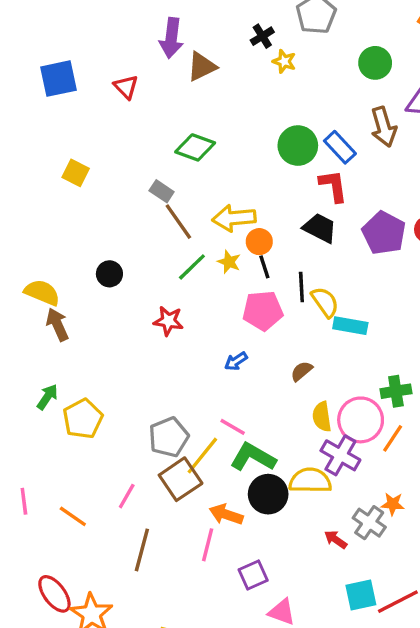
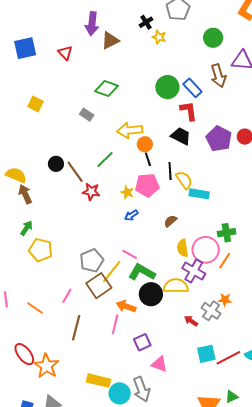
brown line: (178, 222) -> (75, 172), moved
yellow star: (229, 262) -> (127, 192), moved
green arrow: (47, 397) -> (26, 228), moved
yellow pentagon: (83, 419) -> (41, 250), turned -30

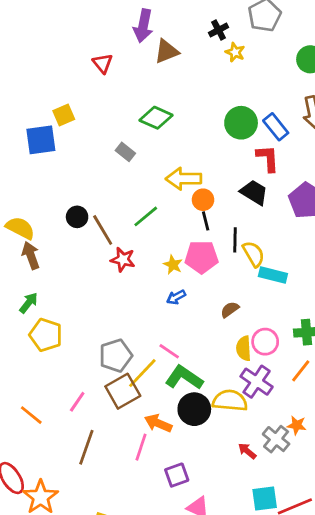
blue square: (25, 48) -> (41, 140), moved
yellow square: (36, 104) -> (64, 115), moved, turned 35
pink circle: (206, 250) -> (265, 342), moved, size x0.7

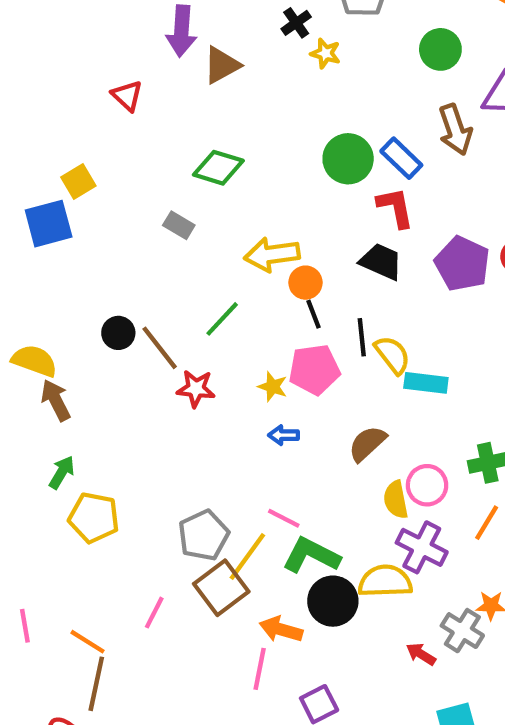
blue arrow: (176, 297) -> (284, 435), turned 36
brown semicircle: (230, 310) -> (367, 444), size x1.4
brown line: (86, 447) -> (96, 684), moved

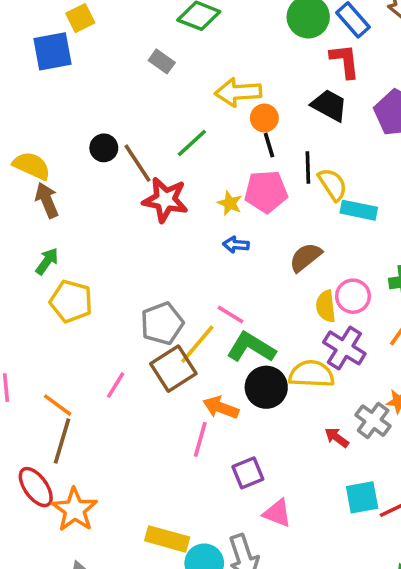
red star: (196, 389) -> (165, 200), size x1.4

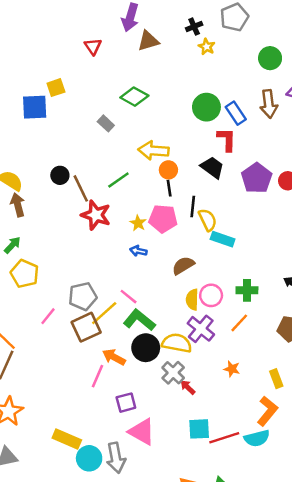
pink line: (116, 385) -> (48, 316), moved
gray cross: (373, 421) -> (173, 373), moved
pink triangle: (277, 513) -> (142, 432), size x1.4

